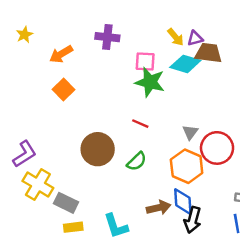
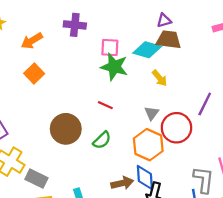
yellow arrow: (176, 37) -> (160, 78), moved
purple triangle: (195, 38) -> (164, 20), moved

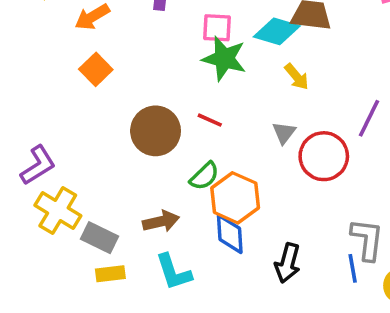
brown circle: (66, 129) -> (156, 131), moved
orange hexagon: (148, 145) -> (235, 198), moved
blue diamond: (145, 177) -> (230, 234), moved
brown arrow: (122, 183) -> (161, 221), moved

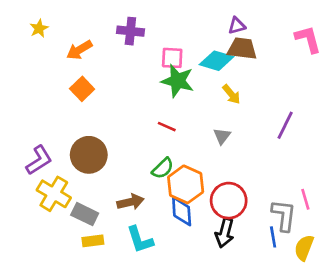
brown circle: (156, 131) -> (89, 155), moved
red circle: (324, 156) -> (229, 201), moved

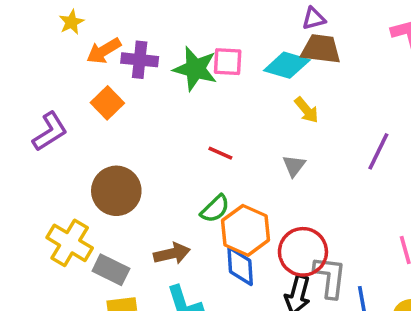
yellow star: (39, 28) -> (71, 22), moved
purple cross: (130, 31) -> (140, 60), moved
green star: (178, 81) -> (195, 69), moved
purple L-shape: (39, 160) -> (50, 132), moved
gray L-shape: (284, 215) -> (330, 277), moved

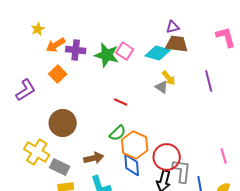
pink square: (228, 62) -> (125, 51), turned 30
purple line: (378, 151) -> (209, 81), moved, turned -40
gray triangle: (294, 166) -> (162, 87), moved, turned -32

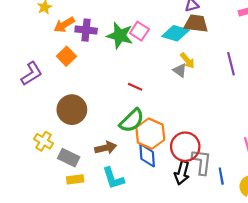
green semicircle: (118, 133) -> (132, 121), size x1.4
yellow cross: (37, 152) -> (44, 141), size x0.7

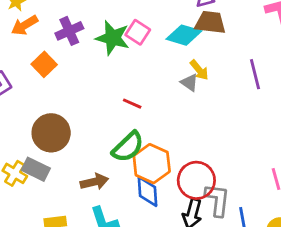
orange arrow: (64, 25) -> (25, 25), moved
purple cross: (86, 30) -> (69, 31), turned -30
gray rectangle: (69, 158) -> (36, 169), moved

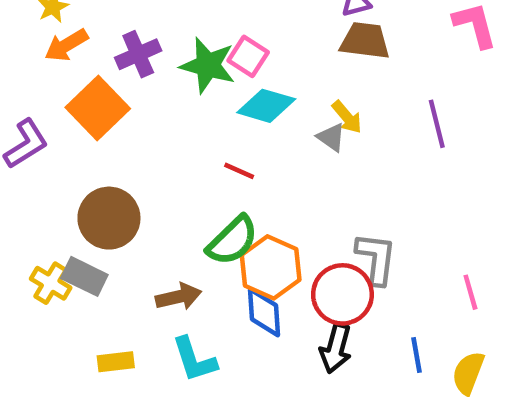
cyan diamond: (184, 35) -> (266, 106), moved
orange square: (44, 64) -> (98, 108), size x1.5
gray L-shape: (217, 200) -> (376, 258), moved

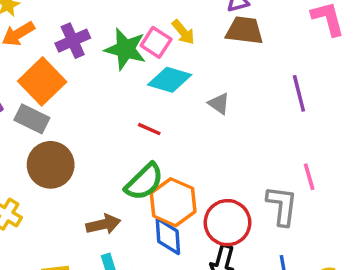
yellow arrow: (347, 117) -> (183, 32), moved
gray L-shape: (376, 258) -> (282, 206), moved
gray rectangle: (84, 276) -> (32, 119), moved
pink line: (470, 292) -> (309, 177), moved

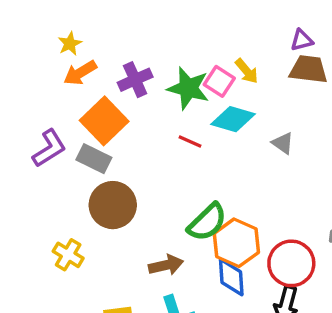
red line: (149, 129) -> (190, 141), moved

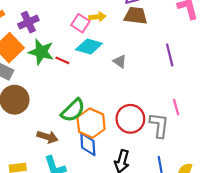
yellow arrow: (247, 71) -> (97, 17), turned -56
green star: (188, 88) -> (41, 52), moved
red circle: (291, 263) -> (130, 119), moved
brown arrow: (166, 265) -> (47, 137), turned 30

